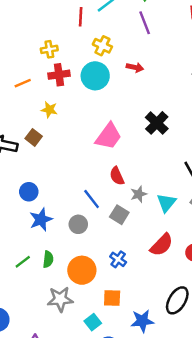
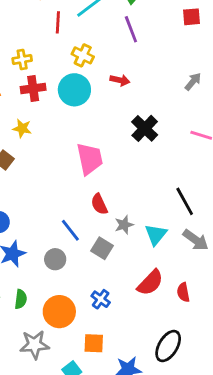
black cross: (157, 123) -> (145, 128), moved
pink trapezoid: (108, 136) -> (90, 159), turned -48

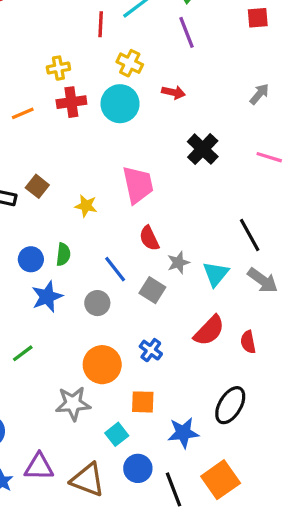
yellow star: (22, 128) -> (86, 206), moved
green semicircle: (21, 299) -> (63, 254), moved

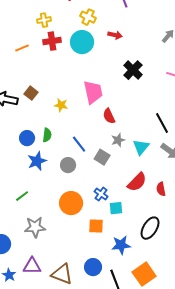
red semicircle: (149, 238) -> (109, 116), moved
gray star: (73, 404) -> (35, 227), moved
cyan square: (117, 434) -> (116, 208), moved, turned 32

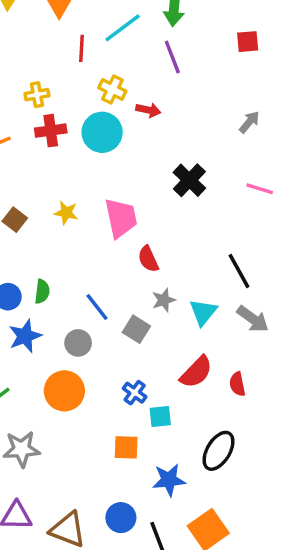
red arrow: (115, 35) -> (148, 110), moved
yellow star: (61, 105) -> (66, 213), moved
orange circle: (71, 203) -> (64, 391), moved

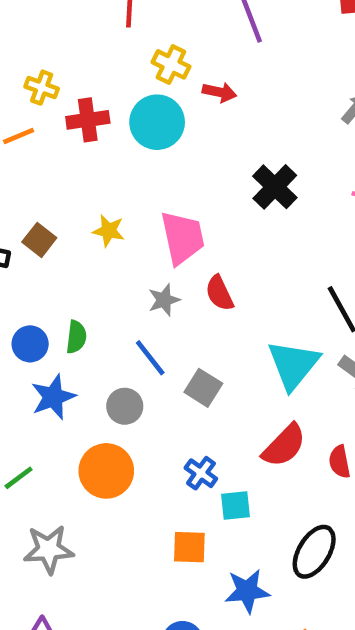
yellow cross: (37, 95) -> (42, 88), moved, turned 30
gray star: (164, 300) -> (164, 300), moved
cyan triangle: (203, 312) -> (293, 365), size x1.4

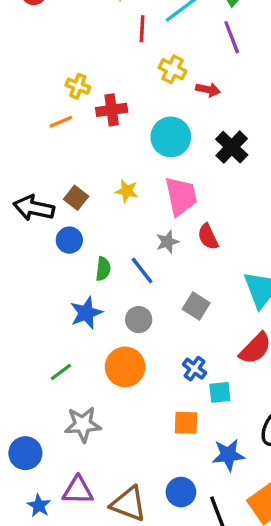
cyan circle: (157, 122) -> (171, 137), moved
black cross: (275, 187) -> (232, 147), moved
blue circle: (30, 344) -> (69, 240), moved
blue line: (150, 358) -> (142, 271), moved

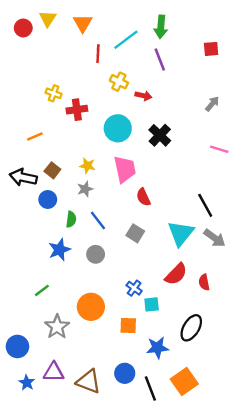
orange line: (61, 122) -> (35, 136), moved
gray star: (167, 242) -> (85, 189), moved
gray square: (196, 306) -> (135, 233), moved
orange circle: (125, 367) -> (91, 307), moved
gray star: (83, 424) -> (57, 327), turned -30

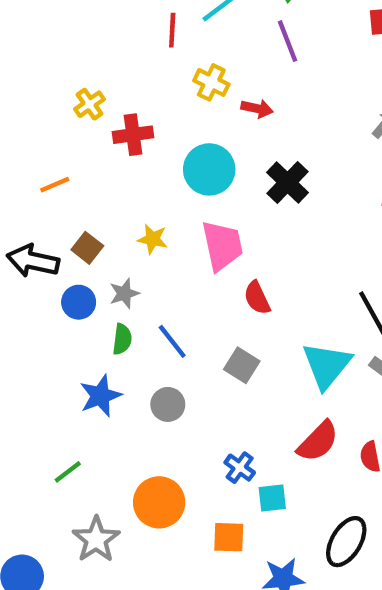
yellow cross: (54, 93) -> (89, 104), turned 35
gray star: (85, 189) -> (124, 293), moved

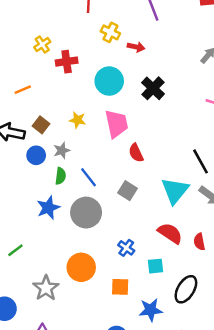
gray circle: (168, 404) -> (86, 213), size x1.6
red semicircle: (318, 441) -> (170, 233), turned -100
green line: (68, 472) -> (15, 250), moved
cyan square: (272, 498) -> (155, 266), moved

